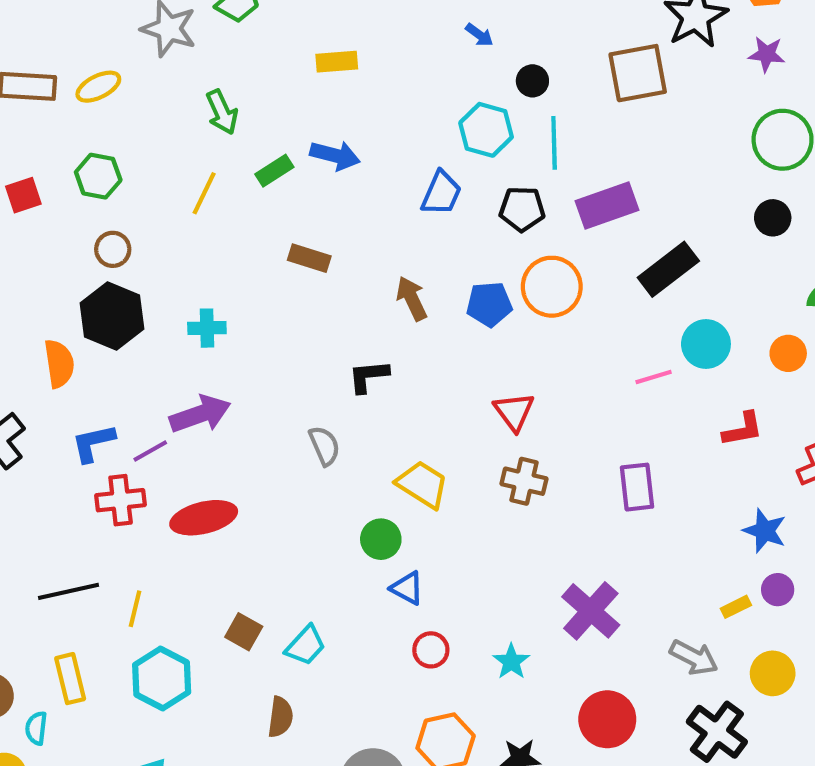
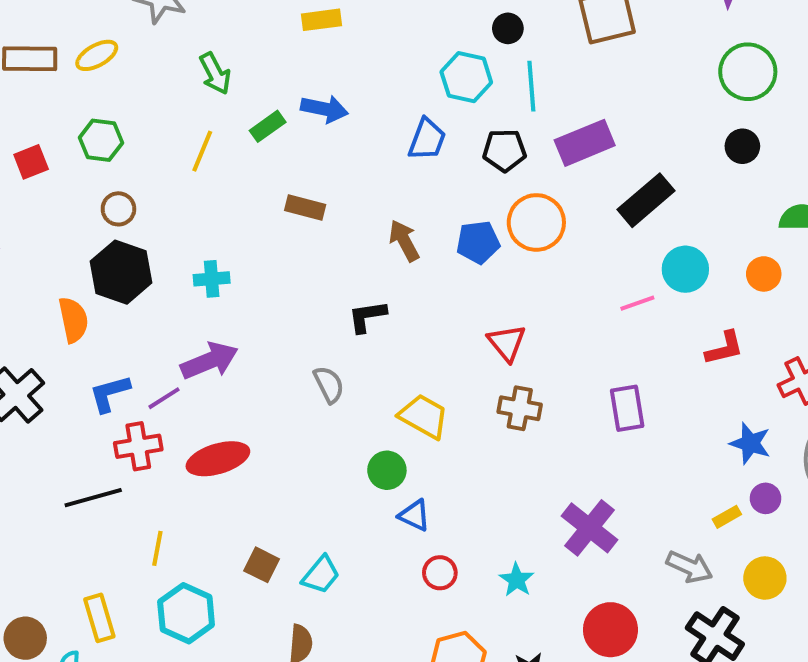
black line: (68, 591) -> (93, 498), moved

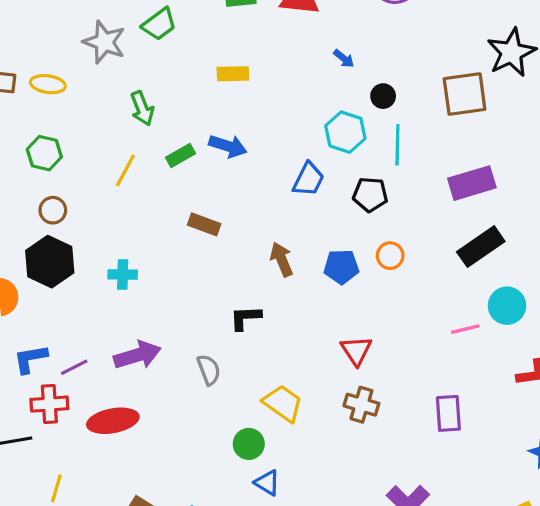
yellow ellipse: (97, 55) -> (48, 84), turned 32
purple rectangle: (585, 143) -> (472, 183), moved
orange circle: (536, 222) -> (390, 256), size x0.6
purple arrow: (209, 361) -> (137, 355), moved

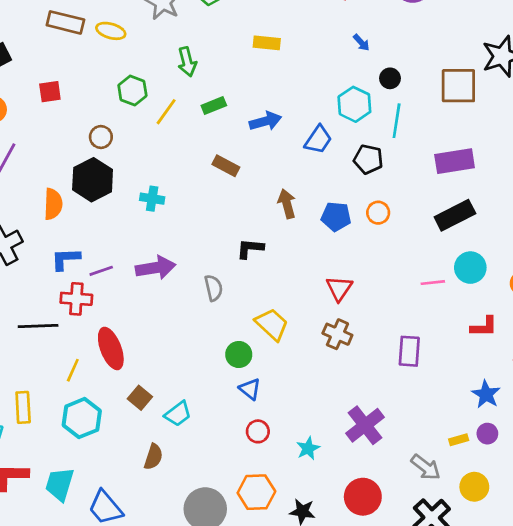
blue arrow: (228, 146) -> (265, 121), moved, turned -40
green hexagon: (44, 153) -> (132, 91), moved
red ellipse: (113, 421) -> (111, 348), moved, turned 72

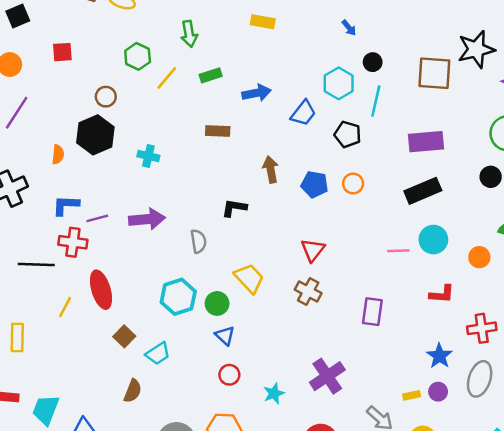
brown rectangle: (226, 166) -> (218, 131), turned -30
orange semicircle: (53, 204) -> (58, 154), size x0.7
cyan hexagon: (82, 418) -> (178, 297), moved

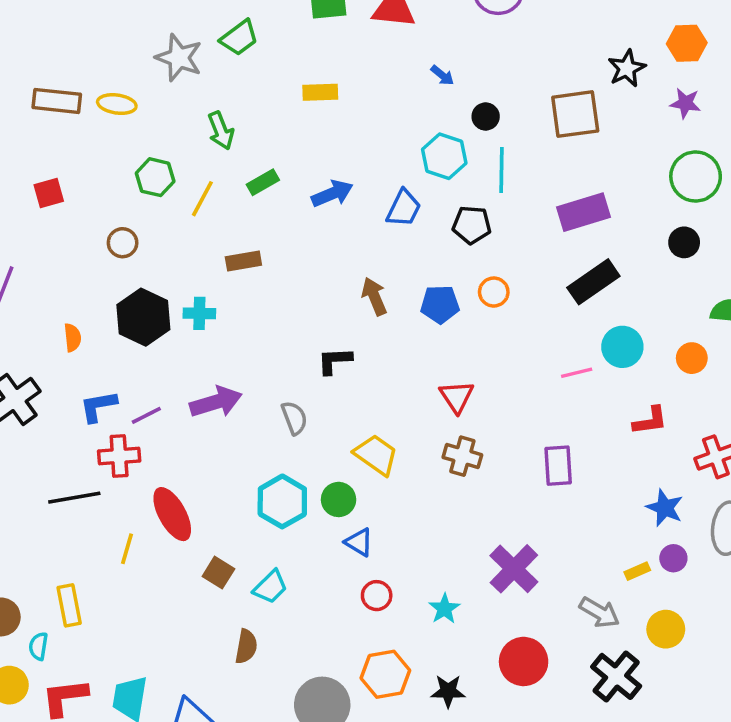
black star: (476, 49) -> (627, 68), size x0.7
brown rectangle: (218, 131) -> (243, 261), moved
black hexagon: (95, 135) -> (143, 317), moved

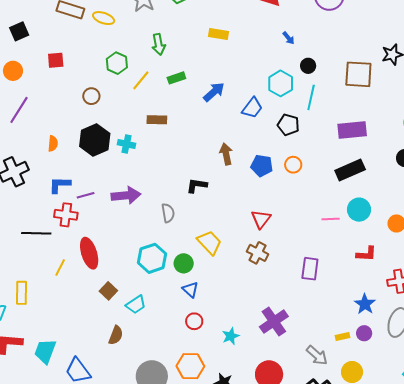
blue arrow: (332, 194) -> (214, 92), turned -30

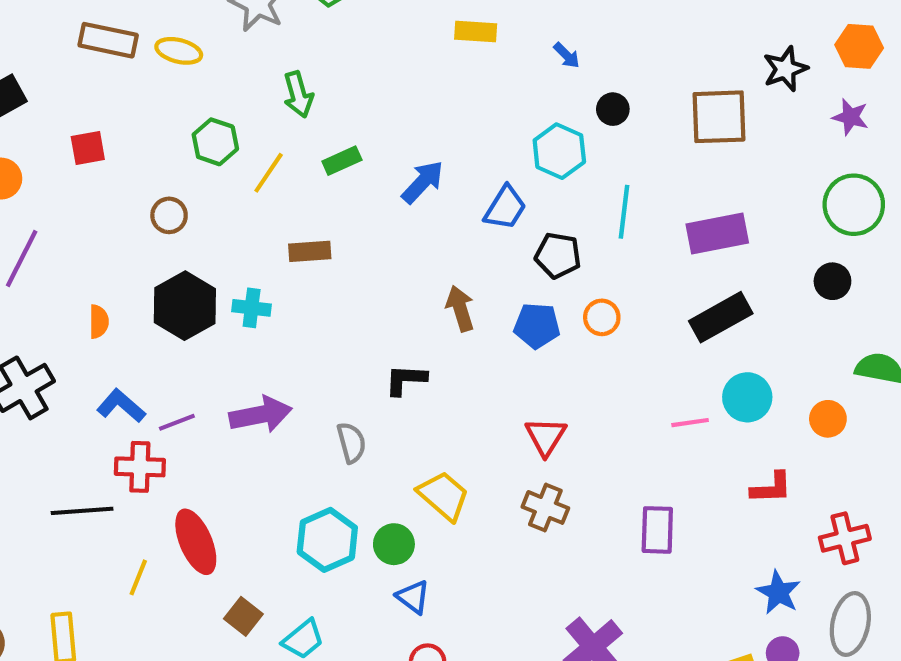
yellow rectangle: (218, 34) -> (476, 32), moved
cyan line: (311, 97) -> (624, 212), moved
black pentagon: (288, 125) -> (558, 255), moved
blue L-shape: (60, 185) -> (121, 406), turned 45

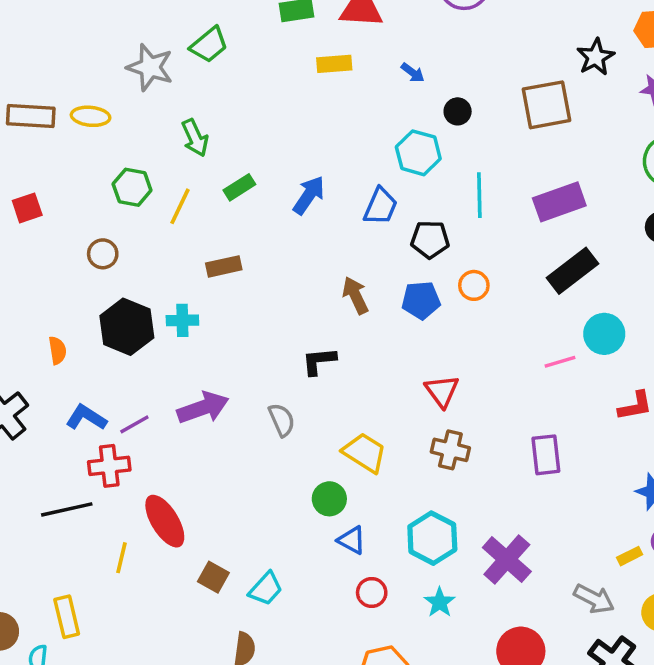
cyan hexagon: (327, 540) -> (432, 538), moved

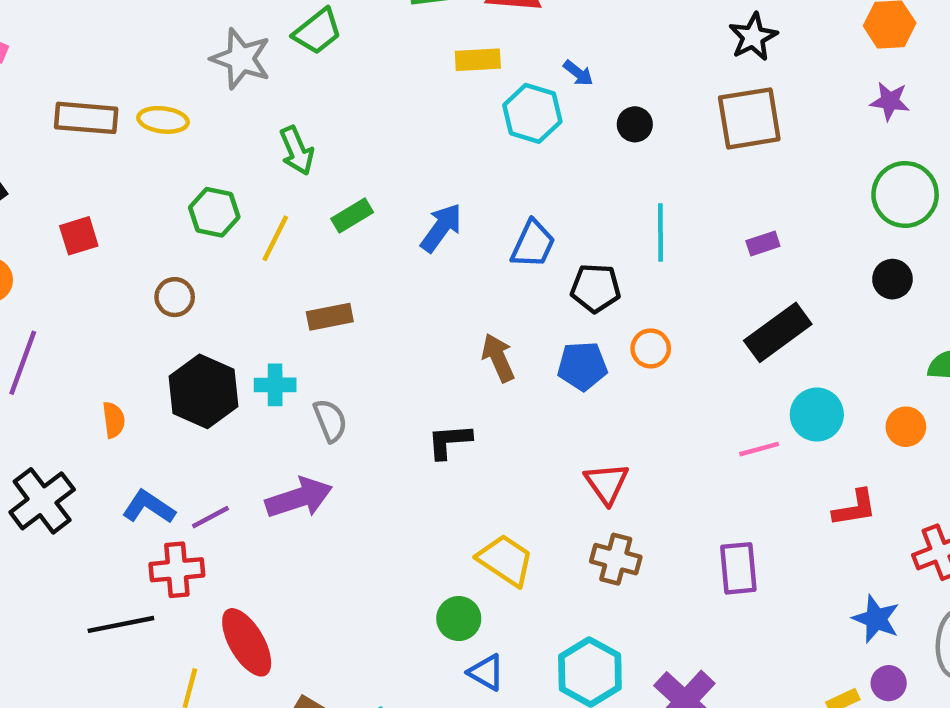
black star: (596, 57) -> (753, 37), moved
cyan hexagon: (418, 153) -> (532, 113), moved
purple rectangle: (559, 202) -> (763, 244), size x0.5
gray semicircle: (282, 420) -> (330, 420), moved

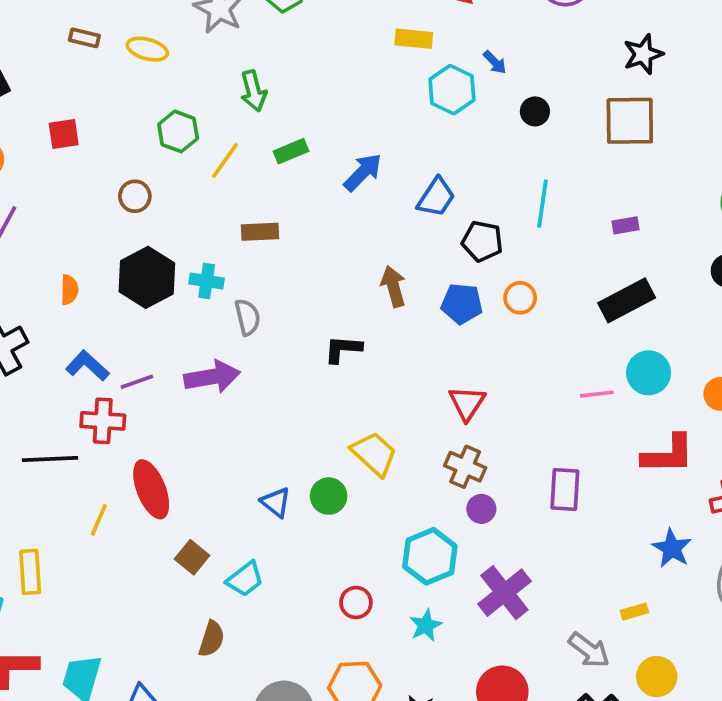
brown rectangle: (86, 118) -> (84, 38), size x0.6
red L-shape: (855, 508) -> (668, 454), size x1.4
blue triangle: (486, 672) -> (276, 502), moved
purple circle: (889, 683) -> (481, 509), moved

